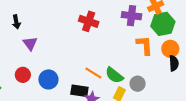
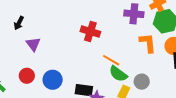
red cross: (89, 21) -> (90, 32), moved
black arrow: (16, 22) -> (19, 23), turned 40
orange line: (93, 73) -> (111, 60), moved

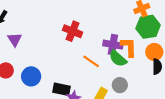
purple cross: (134, 14) -> (113, 45), moved
green semicircle: (118, 74) -> (118, 58), moved

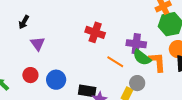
orange L-shape: (129, 47) -> (157, 62), moved
gray circle: (120, 85) -> (137, 83), moved

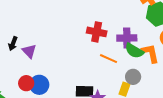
black arrow: (24, 22) -> (13, 44), moved
red cross: (95, 32) -> (97, 32), moved
blue circle: (56, 80) -> (39, 85), moved

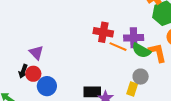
black arrow: (13, 44) -> (23, 71), moved
orange line: (108, 59) -> (118, 47), moved
red circle: (26, 83) -> (33, 74), moved

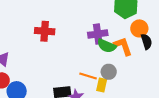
red cross: (103, 32) -> (45, 31), moved
orange line: (118, 47) -> (88, 76), moved

